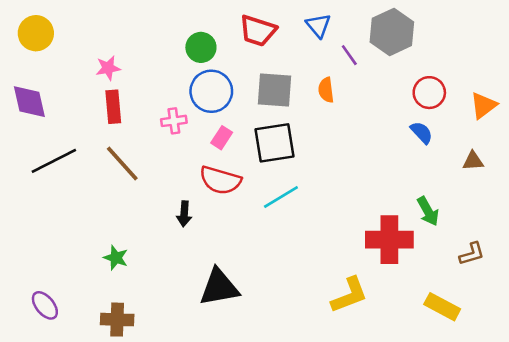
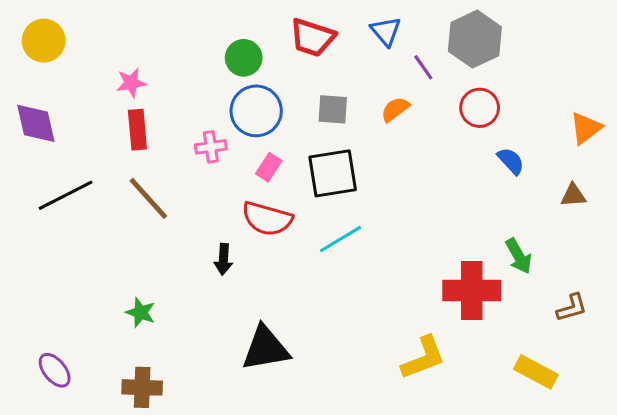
gray square: (274, 90) -> (333, 109), size x0.7
orange semicircle: (326, 90) -> (395, 109), turned 60
red circle: (429, 93) -> (480, 108), moved

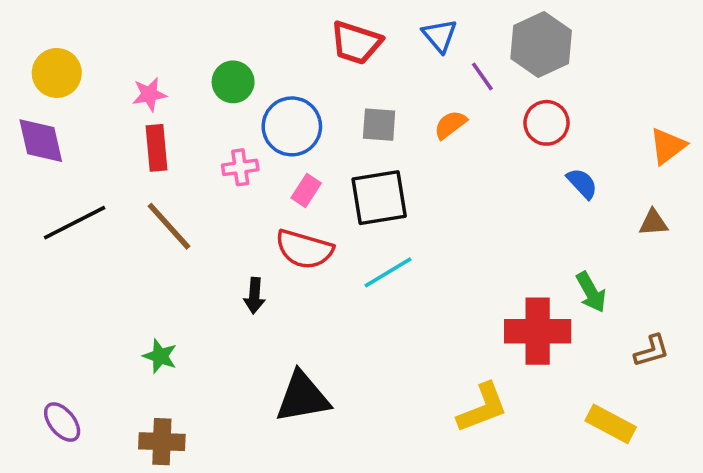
yellow circle: (44, 41) -> (57, 73), moved
green circle: (244, 58) -> (233, 82), moved

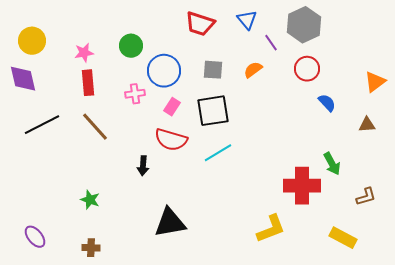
brown cross: (162, 442) -> (91, 248), size x0.7

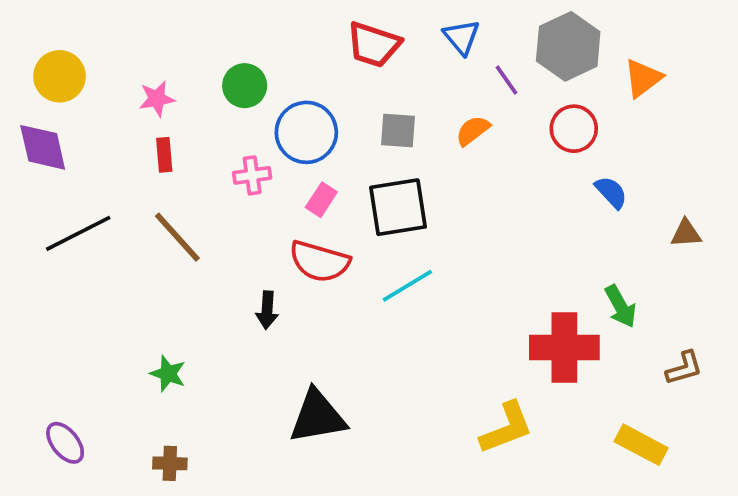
orange triangle: (375, 82) -> (643, 78), moved
red rectangle: (88, 83) -> (164, 155), size x0.7

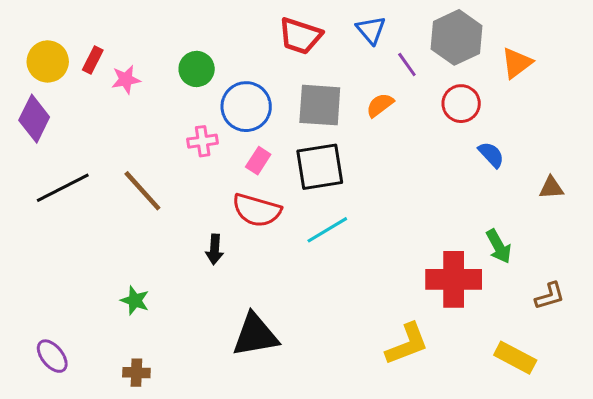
gray square: (398, 131) -> (320, 105), size x1.5
purple diamond: (43, 147) -> (34, 119), turned 39
red rectangle: (164, 155) -> (93, 60), moved, turned 32

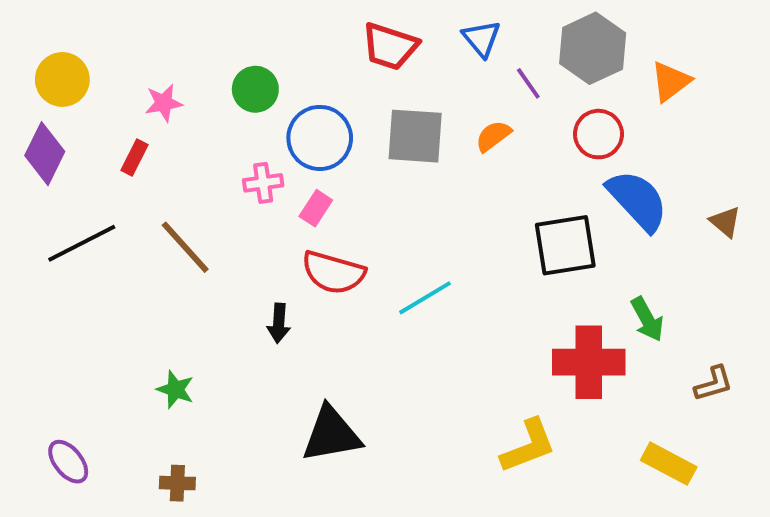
red rectangle: (93, 60) -> (134, 157), moved
blue semicircle: (491, 155) -> (637, 200), size x1.8
pink rectangle: (258, 161) -> (316, 208), moved
black square: (320, 167) -> (565, 245), moved
brown triangle: (551, 188) -> (725, 222), moved, turned 44

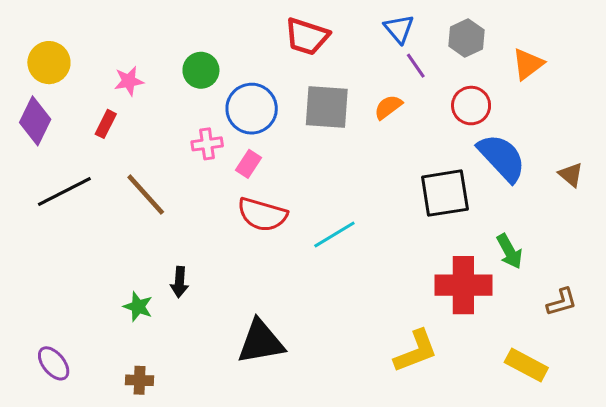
blue triangle: (482, 39) -> (399, 29), moved
gray hexagon: (593, 48) -> (466, 38), size x0.7
black arrow: (279, 323) -> (179, 282), moved

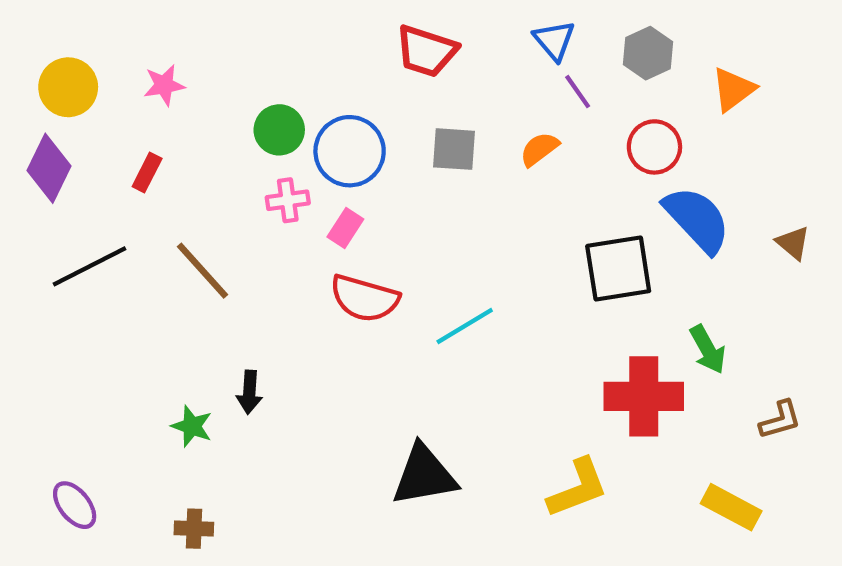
green circle: (201, 70) -> (279, 130), moved
pink star: (129, 81) -> (164, 85), moved
gray square: (327, 107) -> (454, 149), size x0.7
black triangle: (261, 342) -> (424, 475), moved

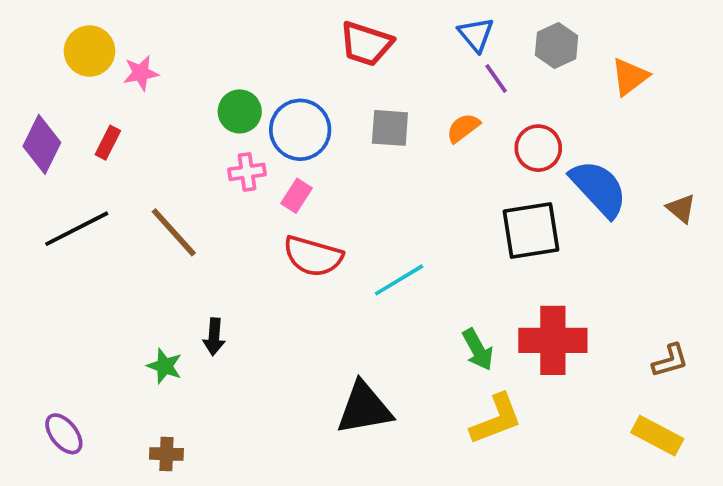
yellow circle: (68, 87) -> (90, 51), moved
red circle: (654, 147) -> (538, 148), moved
red rectangle: (147, 173) -> (108, 143), moved
green arrow: (708, 349) -> (478, 350), moved
yellow rectangle: (731, 507) -> (657, 436), moved

